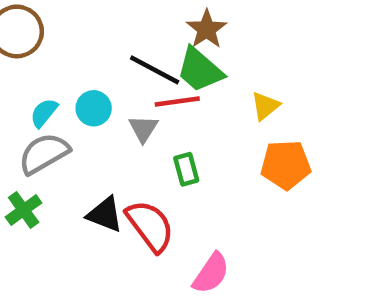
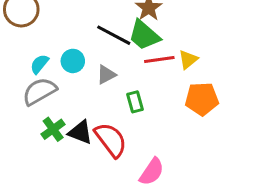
red line: (177, 101) -> (159, 59), moved
gray triangle: (143, 129) -> (106, 75), turned 30
green cross: (24, 210) -> (53, 129), moved

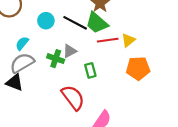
cyan circle: (73, 61) -> (46, 21), moved
green cross: (53, 129) -> (56, 59), moved, turned -35
black triangle: (80, 132) -> (14, 82), moved

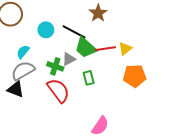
green trapezoid: (97, 23) -> (86, 48), moved
red semicircle: (73, 98) -> (58, 90), moved

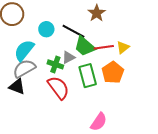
cyan semicircle: (23, 52) -> (24, 50), size x1.6
orange pentagon: (135, 76) -> (113, 73), moved, turned -30
green rectangle: (89, 78) -> (88, 76), size x1.6

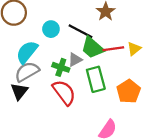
orange pentagon: (113, 73) -> (129, 91), moved
black triangle: (17, 87) -> (19, 91), turned 48

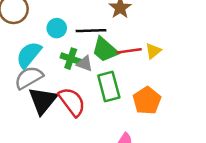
black line: (80, 31) -> (91, 31), turned -30
gray triangle: (75, 60) -> (85, 64), turned 48
green cross: (61, 67) -> (71, 59), moved
black triangle: (19, 91) -> (43, 100), moved, size x1.4

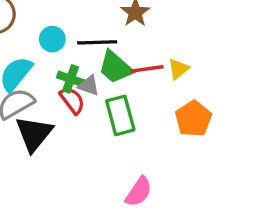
orange pentagon: (147, 100) -> (193, 119), moved
red semicircle: (72, 102) -> (72, 100), moved, size x0.7

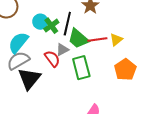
black line: (97, 42) -> (67, 24), turned -75
green cross: (71, 79) -> (51, 26), moved, turned 35
gray triangle: (89, 86) -> (62, 50), turned -48

